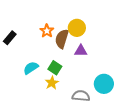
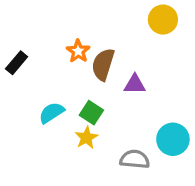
yellow circle: (77, 28) -> (163, 20), moved

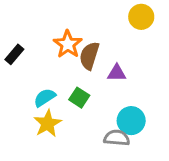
orange star: (78, 51) -> (68, 44), size x1.4
yellow star: (86, 138) -> (48, 123), moved, size x1.4
cyan circle: (173, 139) -> (131, 121), moved

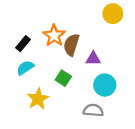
black rectangle: (14, 54) -> (23, 44), moved
cyan semicircle: (45, 98) -> (25, 68), moved
cyan circle: (131, 121) -> (105, 85), moved

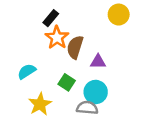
black rectangle: (23, 44) -> (51, 18), moved
cyan circle: (105, 85) -> (96, 92), moved
gray semicircle: (93, 110) -> (87, 108), moved

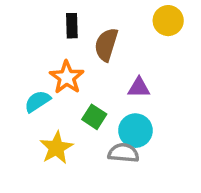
black rectangle: (51, 18) -> (72, 26), turned -42
orange star: (57, 38) -> (67, 77), moved
brown semicircle: (75, 47) -> (106, 45), moved

